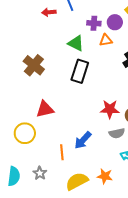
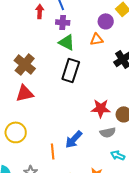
red arrow: (49, 12) -> (40, 11), turned 96
purple cross: (94, 23) -> (63, 22), moved
red triangle: (45, 109) -> (25, 93), moved

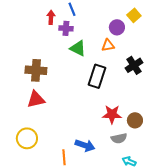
purple cross: (63, 22) -> (66, 28), moved
brown cross: (25, 64) -> (36, 70), turned -35
black rectangle: (71, 70) -> (97, 76), moved
blue arrow: (74, 139) -> (85, 145), turned -114

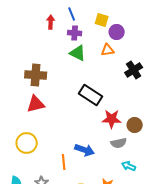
yellow square: (134, 15) -> (102, 20), moved, turned -32
purple cross: (66, 28) -> (75, 33), moved
black rectangle: (97, 76) -> (91, 95), moved, turned -75

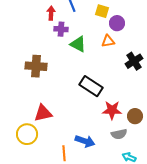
purple cross: (75, 33) -> (61, 29), moved
red triangle: (36, 104) -> (43, 113), moved

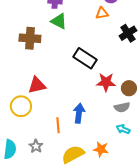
green triangle: (78, 44) -> (59, 21), moved
gray semicircle: (119, 134) -> (122, 107), moved
blue arrow: (85, 141) -> (79, 113), turned -102

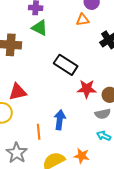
gray star: (36, 146) -> (17, 153), size x1.5

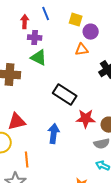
blue arrow: (60, 120) -> (54, 134), moved
orange line: (39, 132) -> (27, 160), moved

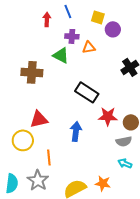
purple cross: (35, 38) -> (72, 36), moved
orange triangle: (82, 50) -> (89, 47), moved

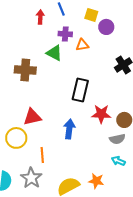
black rectangle: (87, 92) -> (80, 90), turned 70

